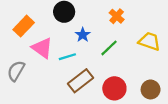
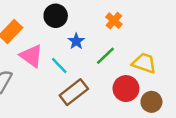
yellow trapezoid: (149, 41) -> (144, 63), moved
cyan line: (67, 57) -> (59, 65), turned 63
red circle: (114, 88) -> (126, 89), moved

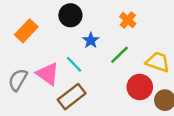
pink triangle: (31, 56) -> (48, 74), moved
brown rectangle: (74, 92) -> (72, 97), moved

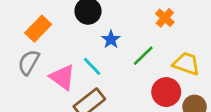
orange cross: (128, 20) -> (165, 18), moved
gray semicircle: (18, 80) -> (29, 62), moved

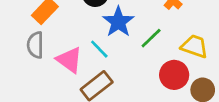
blue star: (111, 39) -> (118, 22), size x1.6
gray semicircle: (29, 62) -> (35, 45), turned -30

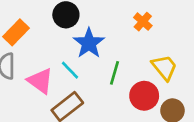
green line: (151, 38) -> (114, 73), moved, turned -30
yellow trapezoid: (195, 46) -> (164, 67), turned 32

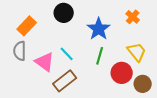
orange cross: (143, 22) -> (133, 17), moved
blue star: (89, 43) -> (99, 29), moved

